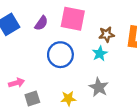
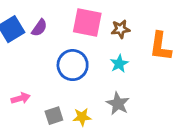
purple semicircle: (41, 23) -> (39, 28), moved
brown star: (107, 34) -> (120, 29), moved
gray square: (32, 98) -> (54, 116), moved

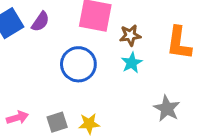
brown star: (120, 29) -> (130, 35), moved
pink arrow: (21, 98) -> (18, 118), moved
gray star: (118, 104) -> (167, 108), moved

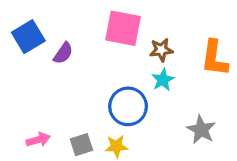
purple semicircle: (40, 22) -> (63, 53), moved
blue circle: (78, 64) -> (128, 106), moved

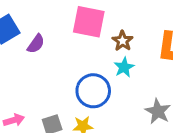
brown star: (161, 50) -> (123, 41), turned -30

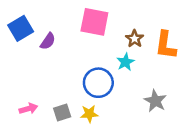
brown star: (123, 41) -> (135, 39), moved

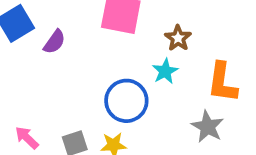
orange L-shape: (166, 45) -> (222, 82), moved
pink arrow: (28, 109) -> (27, 138), turned -120

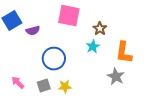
purple semicircle: (54, 42) -> (33, 31), turned 40
blue circle: (126, 101) -> (54, 59), moved

